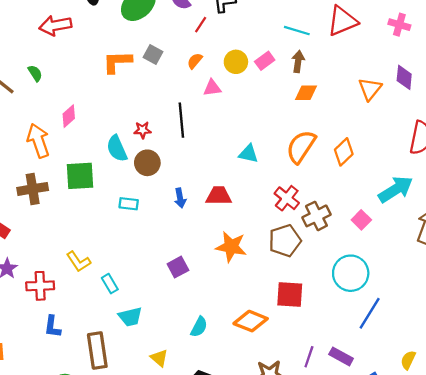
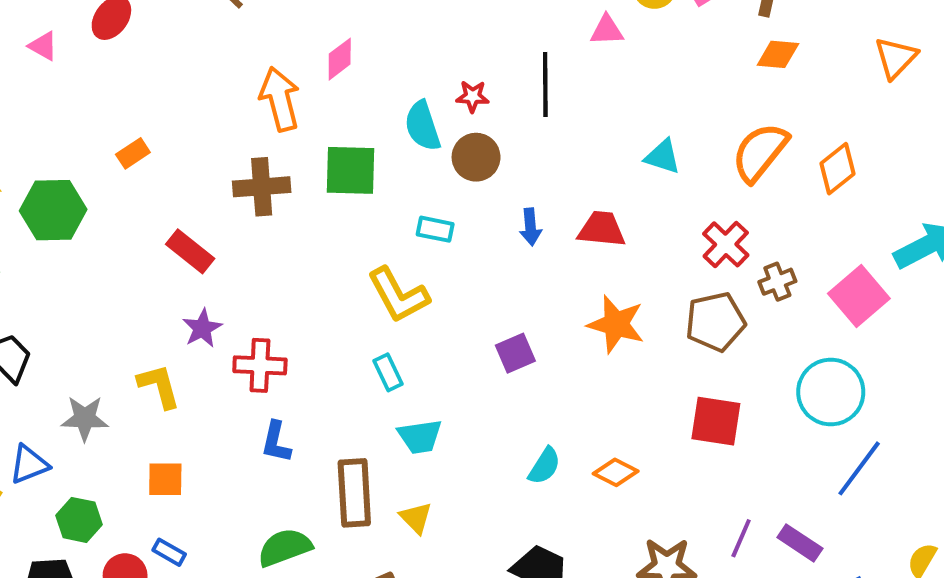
brown cross: (316, 216) -> (777, 282), size x0.7
pink square: (361, 220) -> (859, 296), size x1.6
yellow L-shape: (78, 262) -> (398, 295), moved, size x1.4
orange diamond: (251, 321) -> (616, 472), moved, size x0.7
yellow triangle: (159, 358) -> (416, 518), moved

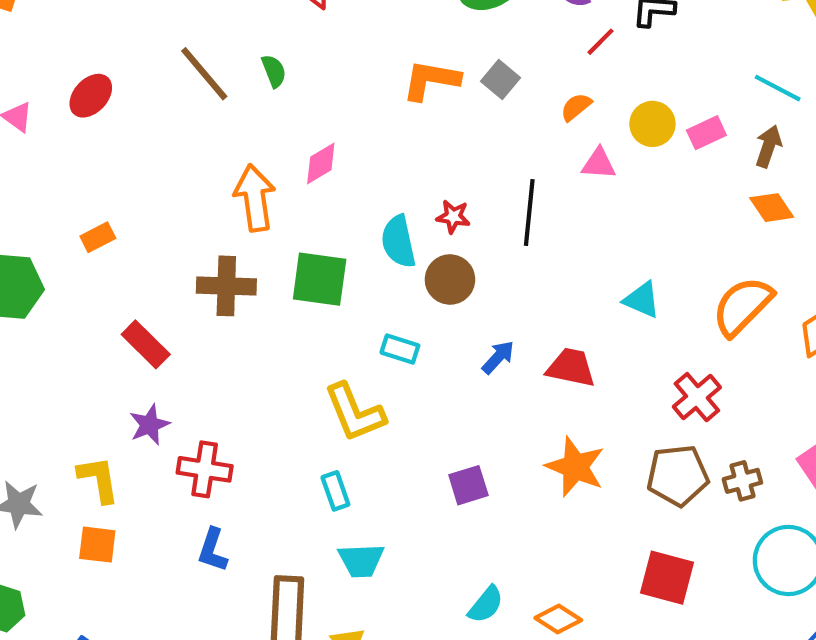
orange diamond: (778, 54) -> (772, 208), turned 45
blue arrow: (530, 227) -> (498, 357), turned -138
brown cross: (777, 282) -> (742, 481), moved
orange square: (165, 479) -> (97, 545), moved

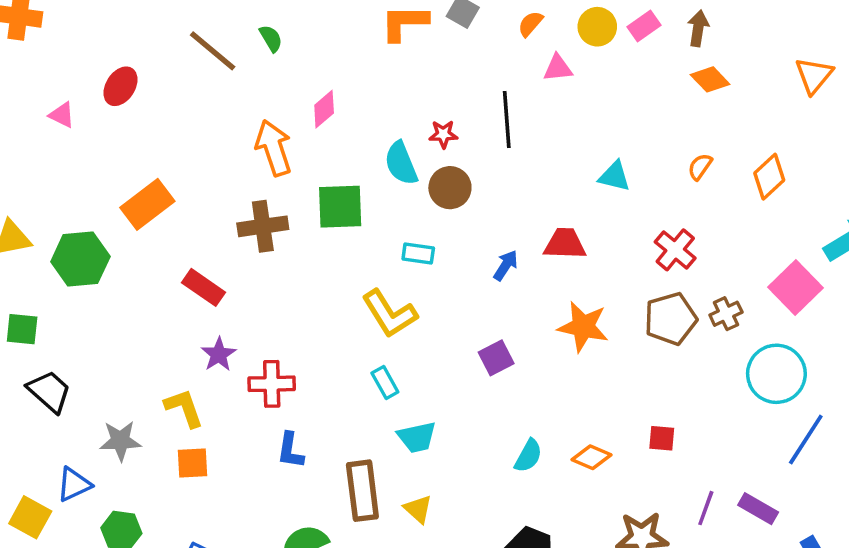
orange rectangle: (98, 237) -> (147, 204), size x1.8
orange semicircle: (742, 306) -> (700, 167), size x0.5
blue arrow: (498, 357) -> (506, 265), moved
red square: (667, 578) -> (662, 438), moved, size x0.6

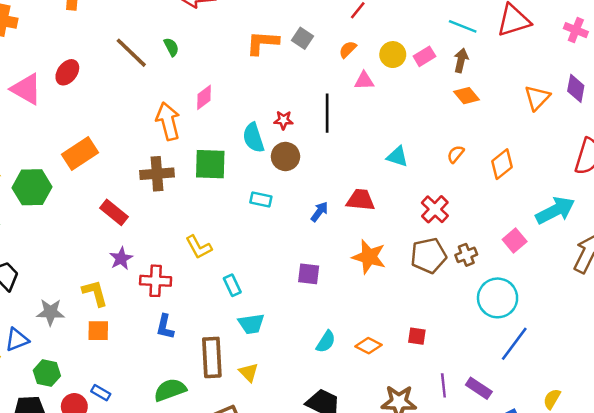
pink triangle: (62, 115) -> (26, 89), size x1.8
pink square: (796, 288) -> (515, 240), size x0.7
yellow L-shape: (389, 314) -> (199, 247), moved, size x0.7
purple square: (496, 358) -> (309, 274), turned 30
purple line: (706, 508) -> (443, 385), turned -30

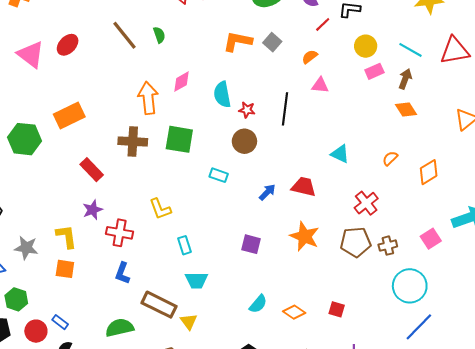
yellow circle: (393, 55) -> (366, 46), moved
cyan semicircle: (253, 138) -> (222, 95), moved
brown rectangle: (212, 357) -> (159, 305), turned -68

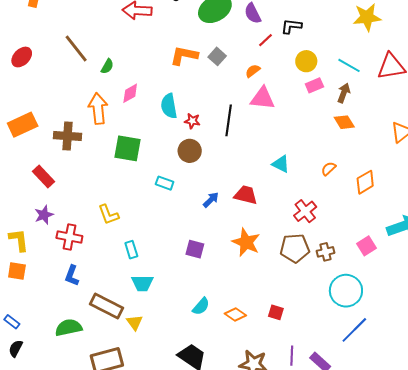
green semicircle: (159, 35) -> (107, 66), moved, turned 49
pink triangle: (320, 85) -> (262, 98), size x1.5
brown cross: (133, 142) -> (68, 136), moved

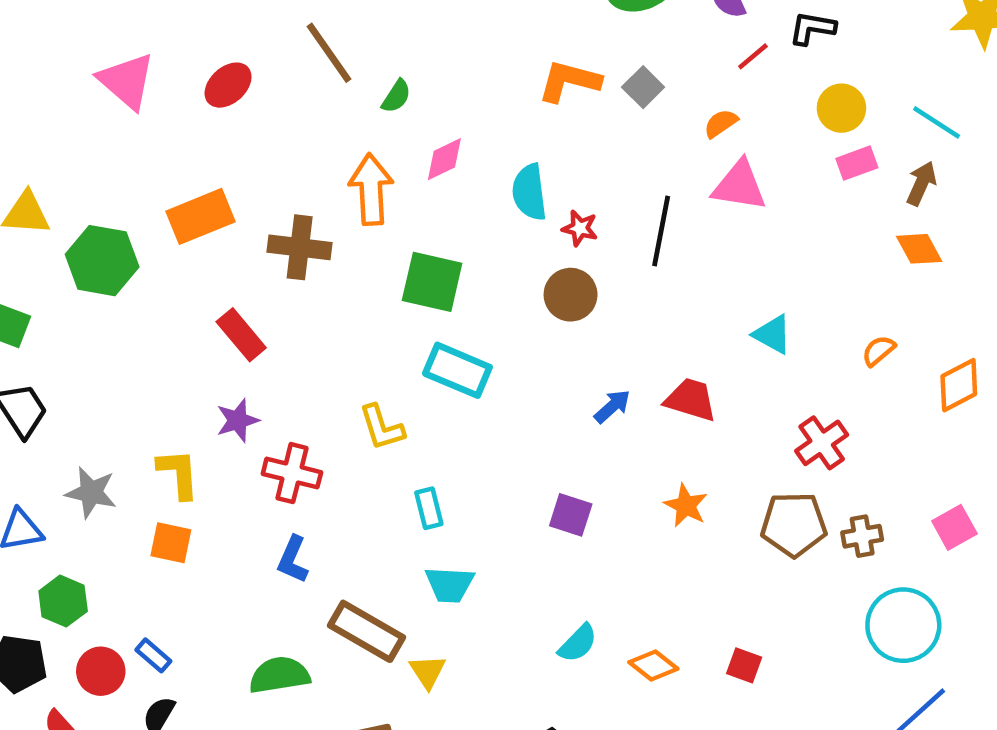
red ellipse: (22, 57) -> (228, 85), moved
cyan rectangle: (165, 183) -> (457, 370), moved, size x1.6
orange star: (246, 242) -> (686, 505), size x0.7

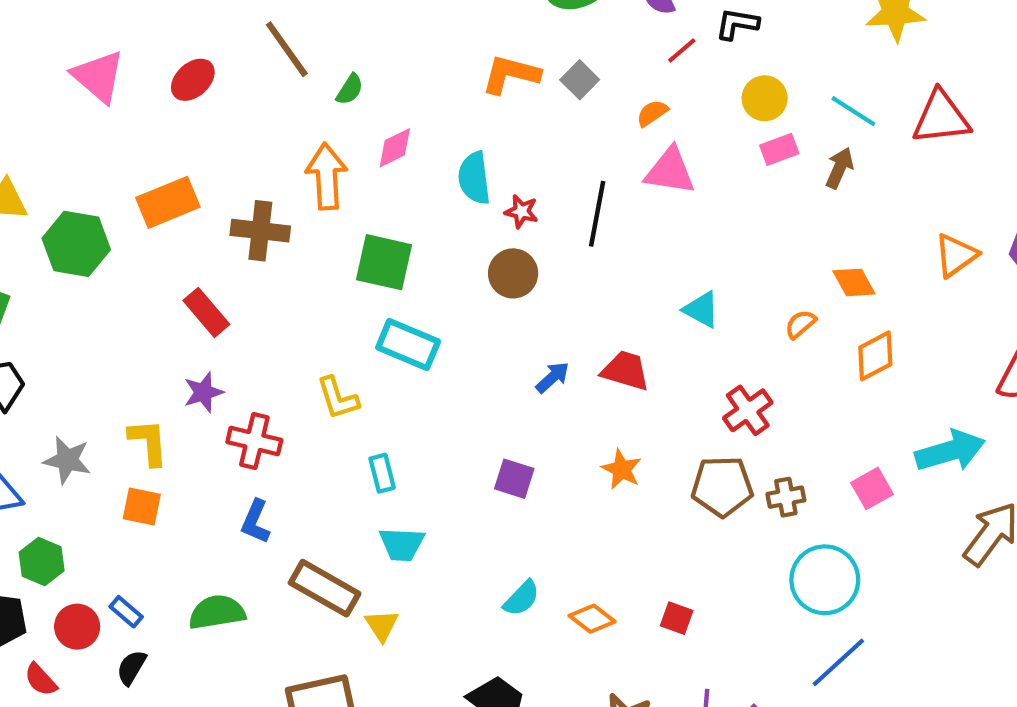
orange diamond: (919, 249) -> (854, 282), moved
green semicircle: (279, 675) -> (217, 612), moved

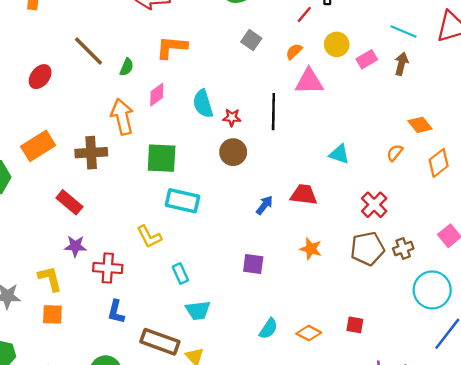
orange L-shape: (511, 74) -> (172, 47), moved
yellow circle: (765, 98) -> (337, 44), moved
purple star: (203, 392) -> (75, 246), turned 30

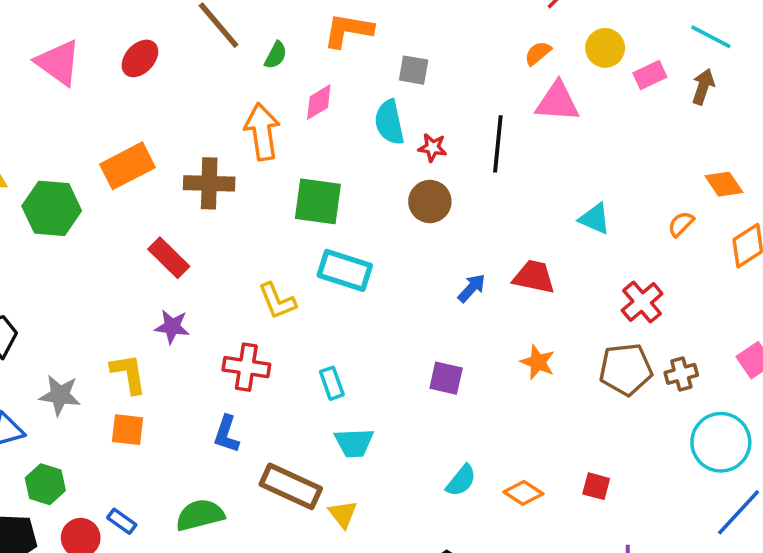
gray square: (251, 40) -> (414, 70), moved, turned -30
yellow L-shape: (149, 237) -> (277, 301), moved
red cross: (108, 268) -> (246, 367), moved

